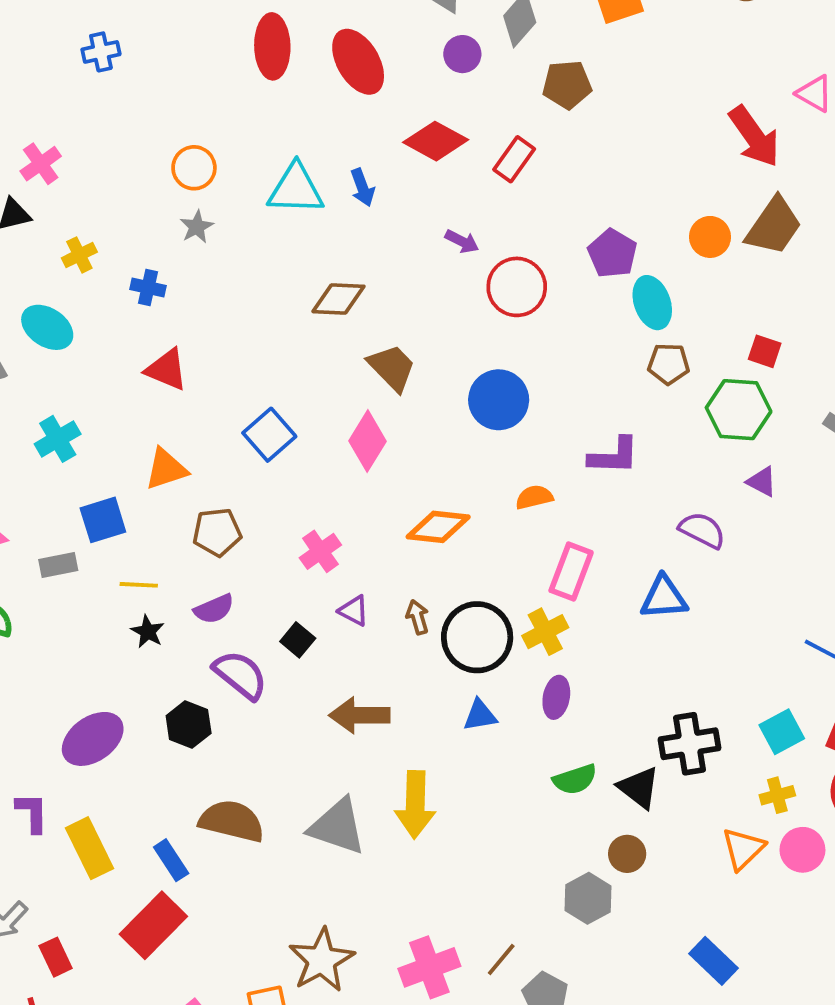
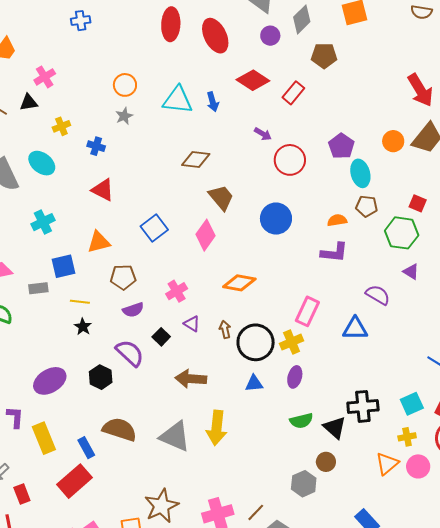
orange semicircle: (534, 497) -> (337, 220), moved
purple semicircle: (214, 609) -> (133, 310), moved

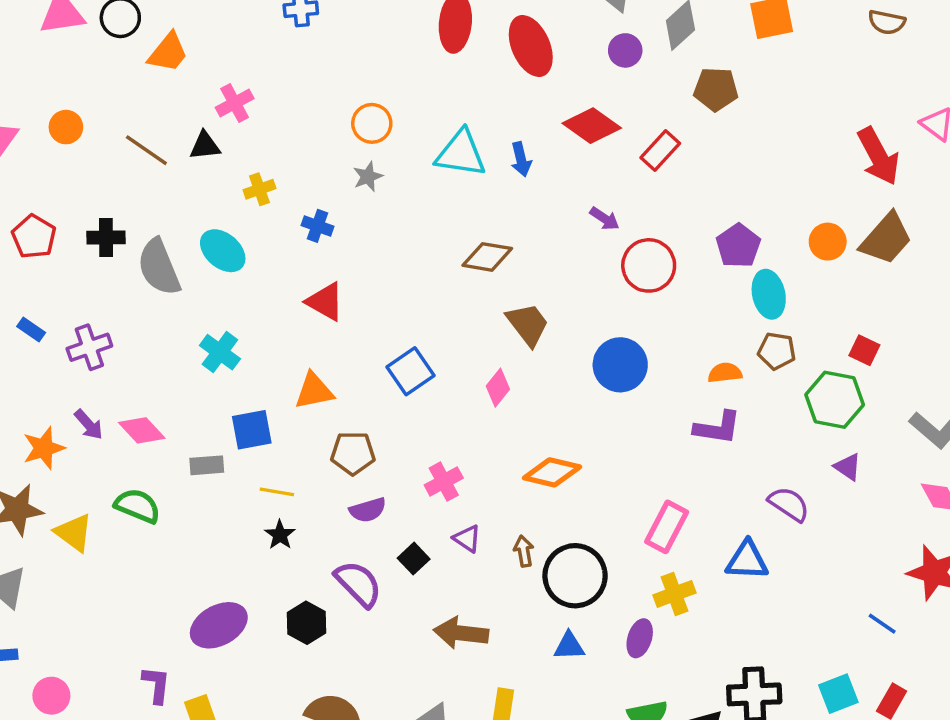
cyan cross: (43, 222) -> (220, 352), turned -30
pink diamond: (206, 235) -> (498, 388), size x0.7
yellow cross: (292, 342) -> (674, 594), moved

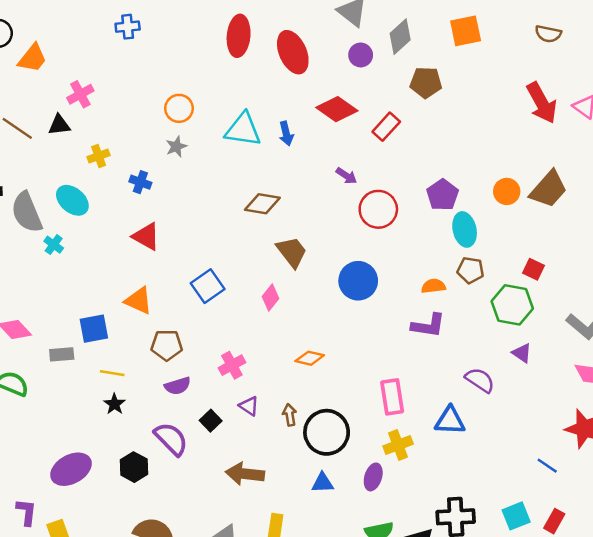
red arrow: (878, 156) -> (542, 103), moved
cyan cross: (220, 352) -> (54, 245), moved, size x0.7
orange triangle: (314, 391) -> (139, 301), turned 36
orange diamond: (552, 472) -> (310, 358), size x0.7
pink rectangle: (667, 527) -> (392, 397), turned -36

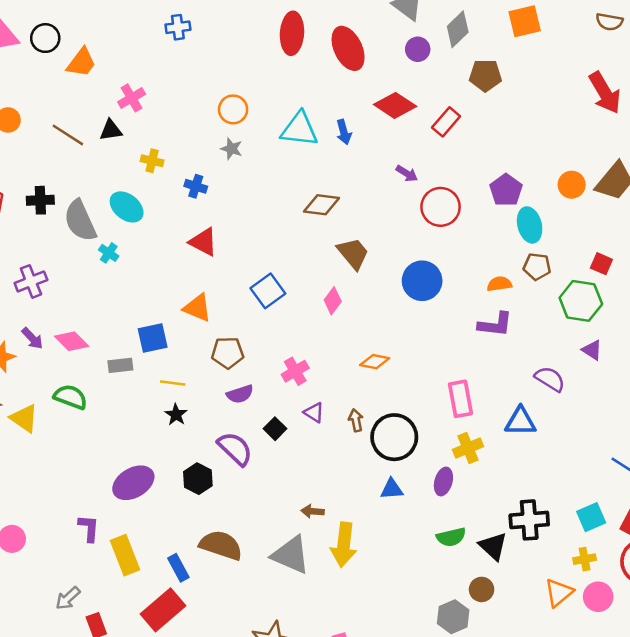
gray star: (176, 147) -> (232, 149), turned -30
yellow cross: (99, 156) -> (152, 161), turned 35
brown arrow: (245, 474) -> (313, 511), moved, size x0.6

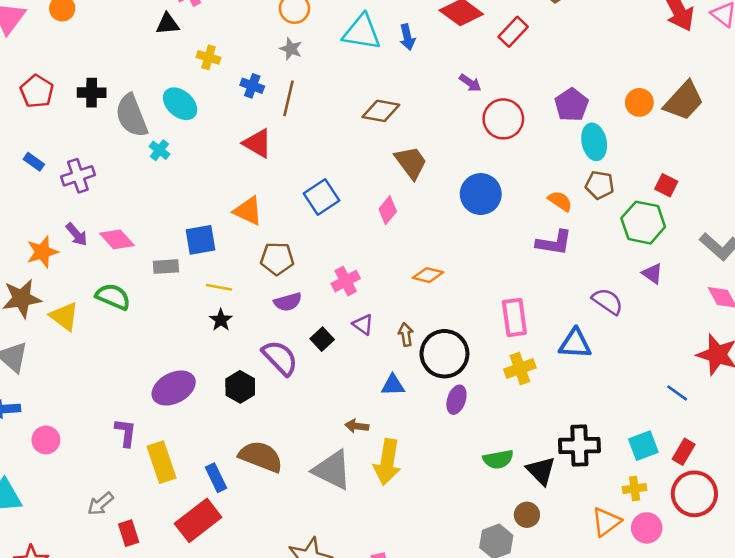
brown line: (68, 135) -> (288, 98), moved, turned 68
orange semicircle: (499, 284) -> (560, 201), turned 40
purple ellipse: (443, 482) -> (456, 400), moved
blue triangle: (392, 489) -> (393, 385), moved

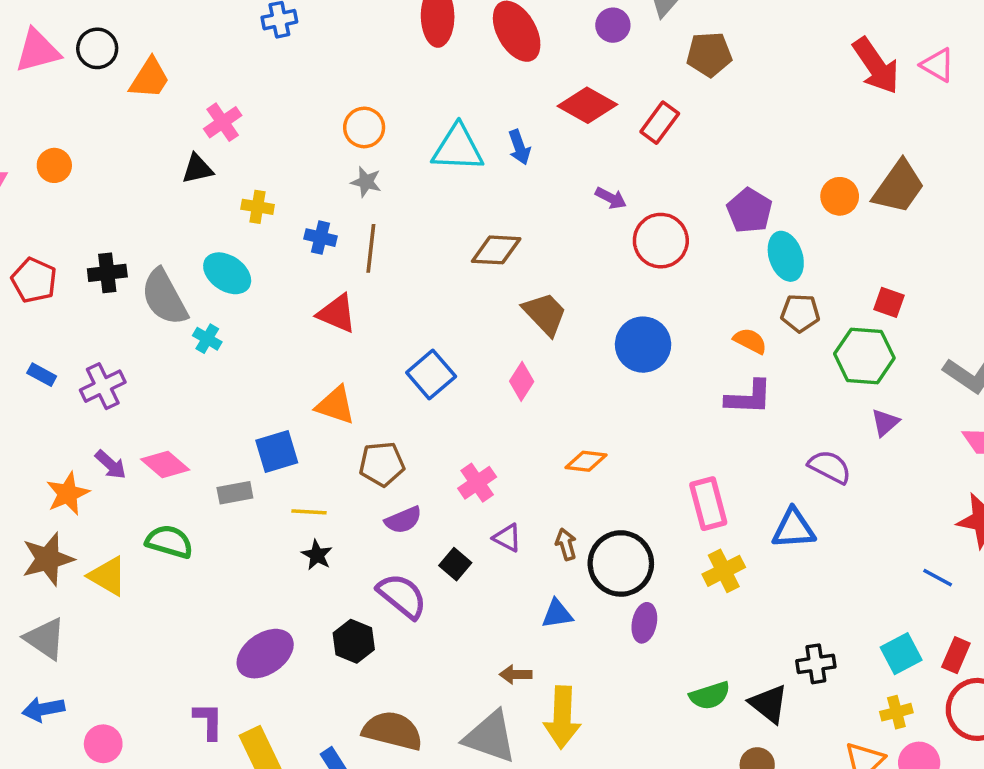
purple triangle: (652, 274) -> (885, 423), turned 50
black cross: (579, 446) -> (816, 664), size x0.7

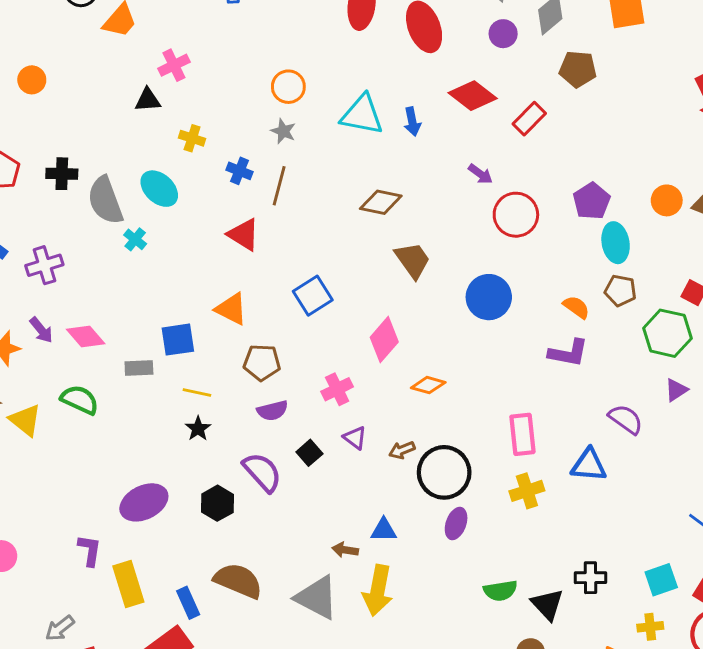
pink diamond: (522, 381) -> (384, 340), moved, size x1.4
brown arrow: (566, 544) -> (402, 450), turned -105
blue triangle: (557, 614) -> (384, 530), moved

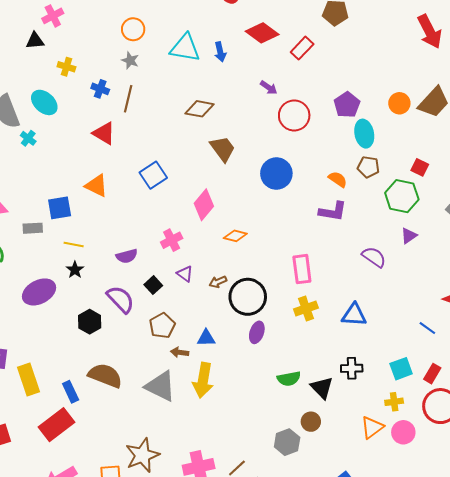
brown pentagon: (262, 362) -> (162, 326), moved, turned -30
blue triangle: (589, 465) -> (354, 315), moved
purple ellipse: (144, 502) -> (39, 292), moved

